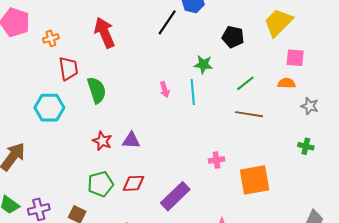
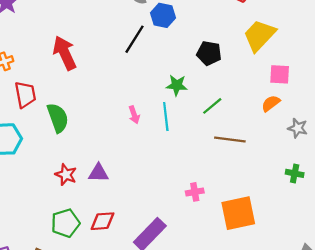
green line: (245, 83) -> (212, 106), moved
orange semicircle: (286, 83) -> (271, 103), turned -36

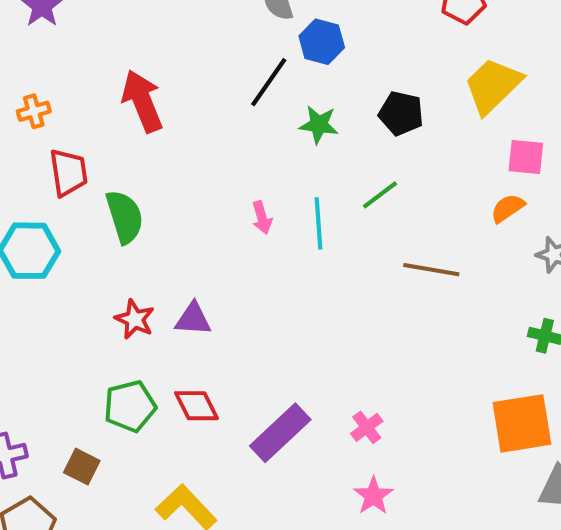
green star: (177, 85) -> (319, 125), moved
green line: (212, 106) -> (380, 195), moved
pink cross: (195, 192) -> (367, 427), moved, turned -30
orange square: (238, 213) -> (522, 423), moved
red diamond: (102, 221) -> (196, 406), turned 65

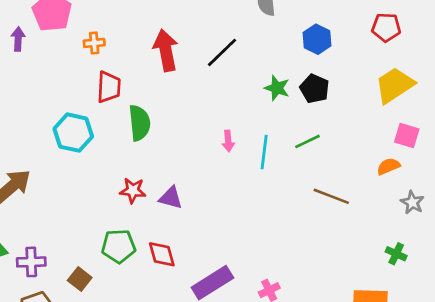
blue hexagon: (322, 42) -> (317, 39), moved
black line: (269, 82) -> (222, 52), moved
black pentagon: (401, 113) -> (315, 89), moved
red star: (135, 319) -> (133, 190), turned -30

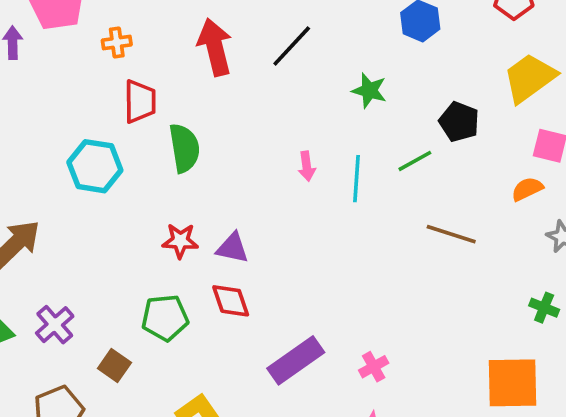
black pentagon: (315, 89) -> (459, 122), moved
red diamond: (162, 254) -> (231, 301), moved
purple cross: (31, 262) -> (55, 325), moved, turned -36

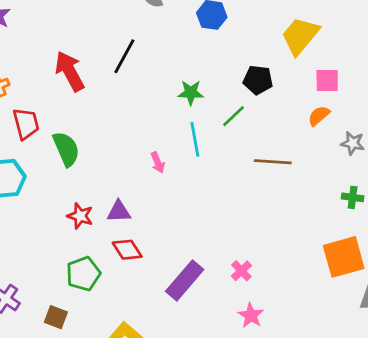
green star: (369, 90) -> (191, 93), moved
pink arrow: (307, 166) -> (158, 162), moved
red star: (180, 241) -> (80, 216), turned 30

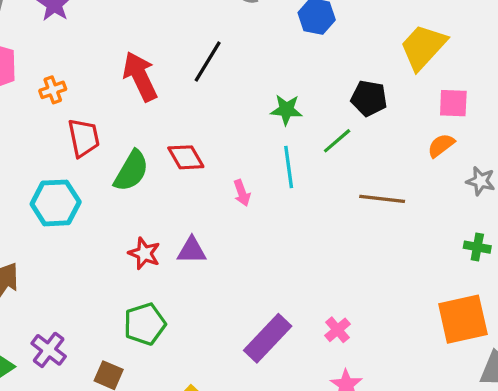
green semicircle: (66, 149) -> (131, 171), turned 51
red diamond: (127, 250) -> (186, 157), moved

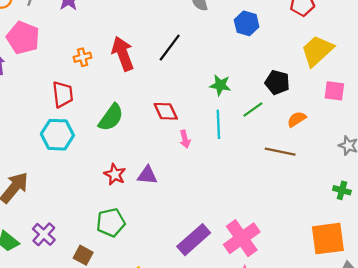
orange cross: (53, 90) -> (82, 57), moved
red trapezoid: (84, 138) -> (63, 94), moved
orange semicircle: (441, 145) -> (297, 119), moved
red diamond: (186, 157) -> (166, 111), moved
pink cross: (337, 330) -> (242, 238), size x2.0

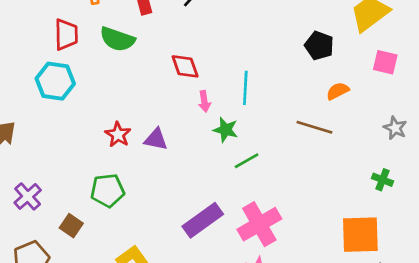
green star: (220, 85) -> (226, 130), moved
green line: (253, 109) -> (247, 161), moved
green semicircle: (111, 117) -> (117, 39), moved, turned 68

